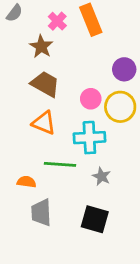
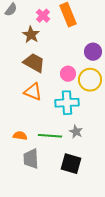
green line: (60, 164) -> (50, 136), moved

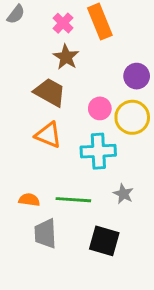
brown star: (31, 35) -> (66, 57), moved
gray star: (76, 132) -> (123, 194), moved

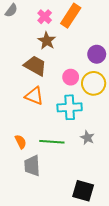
orange rectangle: (100, 22) -> (71, 16), turned 55
orange semicircle: (29, 200) -> (21, 142), turned 56
black square: (104, 241) -> (83, 191), moved

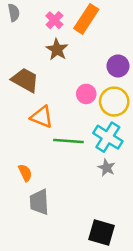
gray semicircle: (11, 10) -> (14, 13), turned -48
brown trapezoid: (35, 66) -> (25, 80), moved
cyan cross: (70, 107) -> (108, 137), moved, turned 35
green line: (52, 142) -> (68, 141), moved

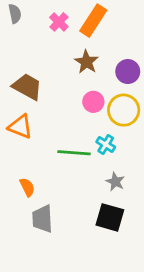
brown star: (57, 49) -> (86, 62), moved
orange triangle: (42, 117) -> (20, 127), moved
cyan cross: (108, 137) -> (106, 144), moved, size x0.6
black square: (101, 233) -> (110, 217), moved

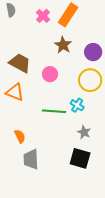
pink circle: (93, 102) -> (50, 74), moved

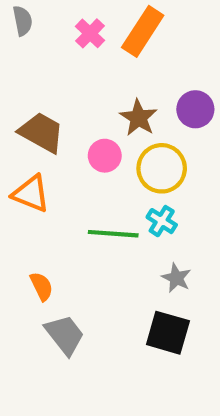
brown star: (63, 45) -> (138, 118), moved
yellow circle: (90, 80) -> (162, 168), moved
gray trapezoid: (31, 159) -> (65, 335), turned 145

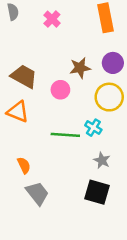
orange rectangle: (143, 31) -> (106, 18), moved, turned -44
brown star: (138, 118) -> (80, 68), turned 30
yellow circle: (162, 168) -> (109, 97), moved

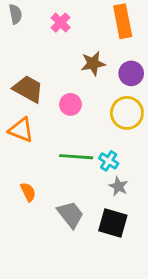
brown star: (80, 68) -> (93, 64), moved
cyan cross: (93, 128) -> (109, 161), moved
gray trapezoid: (37, 193) -> (70, 215), moved

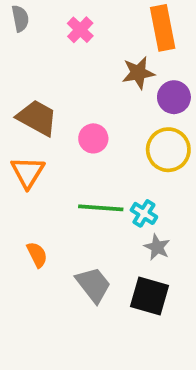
brown star: (93, 64) -> (138, 73), moved
orange triangle: (21, 130) -> (28, 172), turned 40

